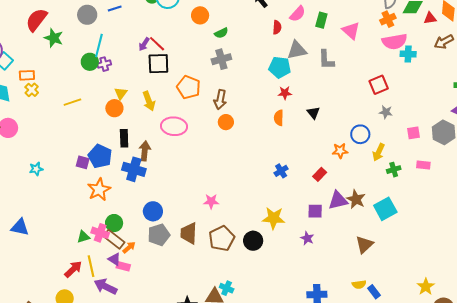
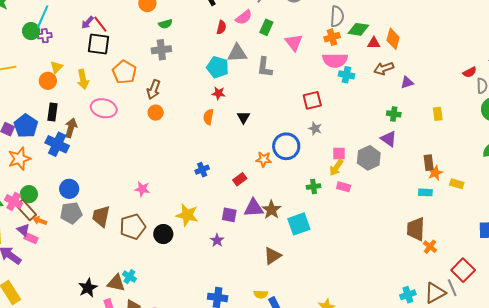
blue circle: (360, 134) -> (286, 146), size x1.4
yellow arrow: (379, 152) -> (336, 167), moved
pink star: (211, 201) -> (142, 189), moved
orange arrow: (129, 247) -> (40, 221), turned -128

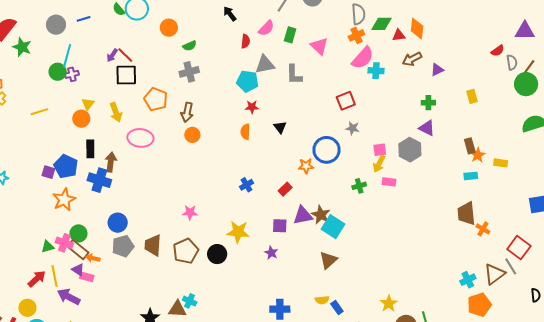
pink semicircle: (335, 60) -> (363, 58), turned -40
cyan square: (299, 224) -> (333, 227), moved, turned -30

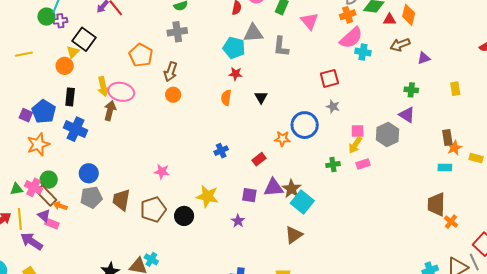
black square: (126, 75) -> (84, 39), moved, turned 30
yellow arrow: (116, 112) -> (103, 87), moved
brown arrow: (111, 162) -> (110, 111), moved
pink rectangle: (389, 182) -> (363, 164), turned -32

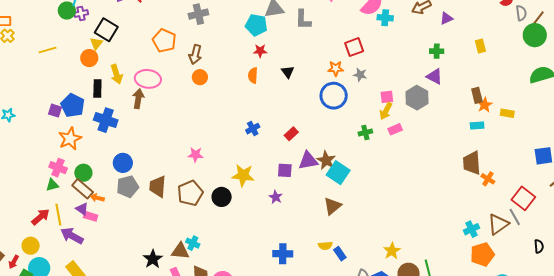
yellow arrow: (103, 87) -> (116, 74), moved
orange star: (282, 139) -> (336, 68), moved
pink cross: (33, 187) -> (58, 168), moved

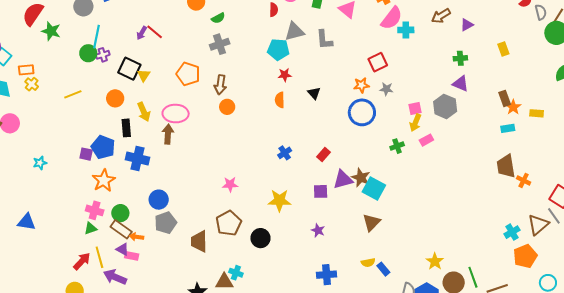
yellow triangle: (96, 43) -> (144, 75), moved
brown trapezoid: (158, 186) -> (199, 241), moved
black circle: (222, 197) -> (260, 238), moved
purple star: (276, 197) -> (318, 230), moved

